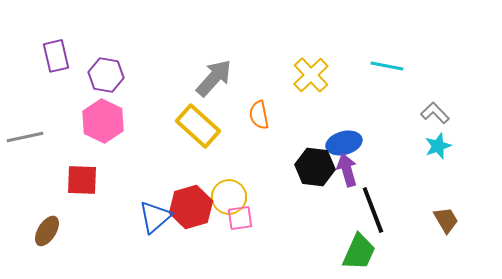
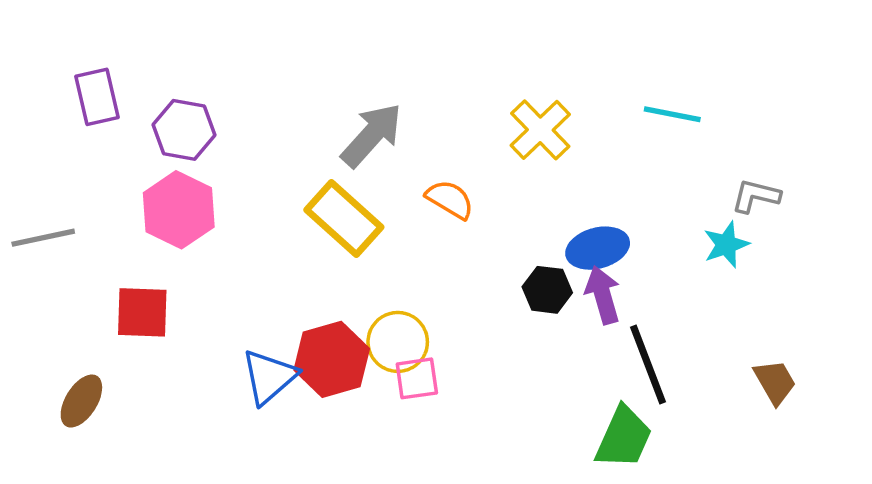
gray L-shape: (435, 113) -> (756, 196), turned -32
orange semicircle: (259, 115) -> (450, 199), turned 132
cyan star: (438, 146) -> (726, 245), moved
black hexagon: (315, 167) -> (547, 290), size x0.7

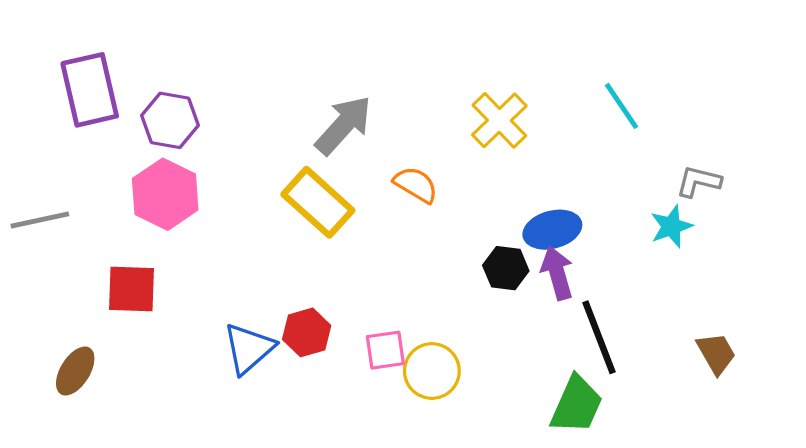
purple rectangle: (97, 97) -> (90, 90), size x1.4
cyan line: (672, 114) -> (621, 106), turned 45
yellow circle: (398, 342) -> (432, 371), moved
red hexagon: (332, 359) -> (307, 332), size x0.7

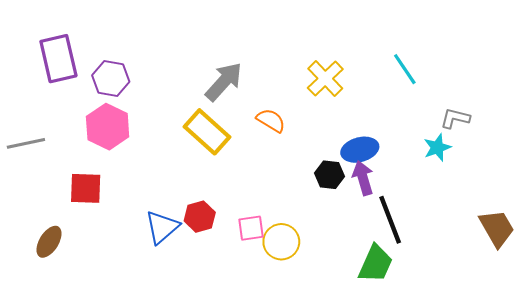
brown trapezoid: (716, 353) -> (497, 228), moved, size x1.4

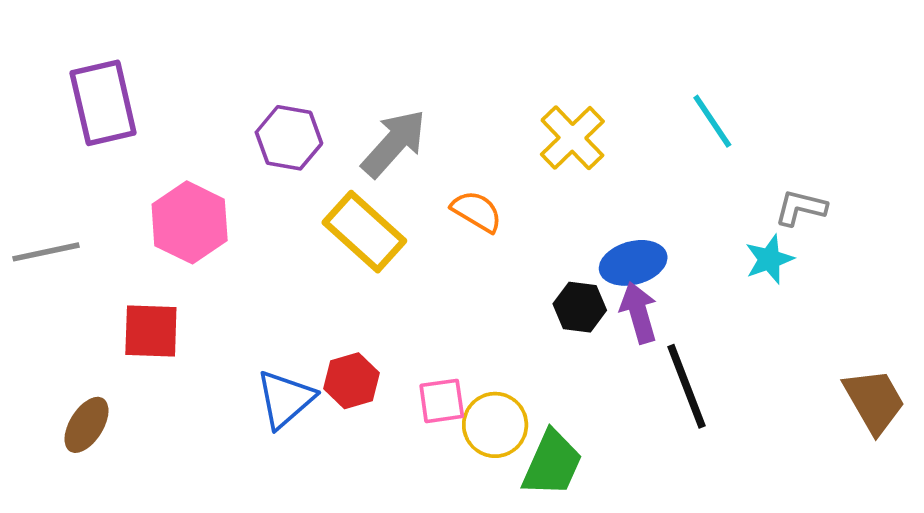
purple hexagon: (111, 78) -> (289, 138), moved
green trapezoid: (376, 264) -> (552, 464), moved

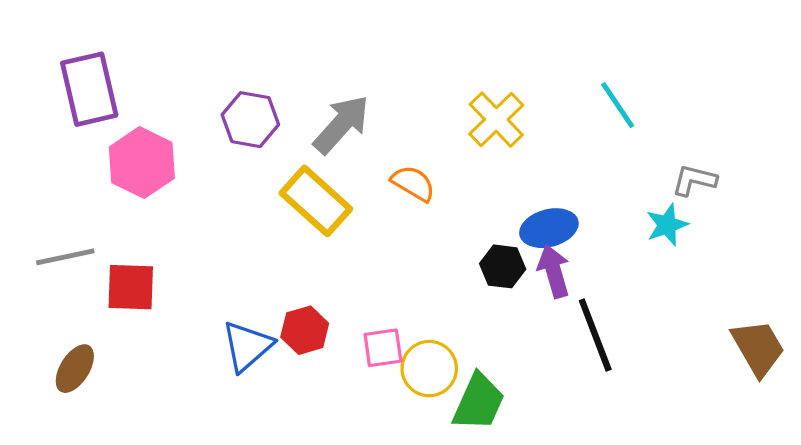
pink hexagon: (190, 222) -> (142, 163), moved
gray line: (46, 252) -> (65, 257), moved

